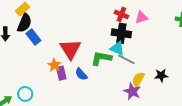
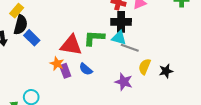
red triangle: (70, 49) -> (71, 45), turned -40
green L-shape: (101, 58) -> (94, 38), moved
black star: (161, 75) -> (166, 71), moved
purple star: (132, 91) -> (124, 82), moved

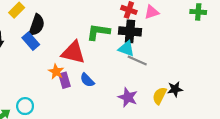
black semicircle: (21, 25) -> (37, 25), moved
green L-shape: (94, 38) -> (98, 32), moved
yellow semicircle: (145, 67) -> (159, 96), moved

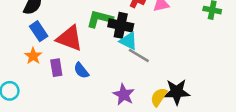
black cross: (130, 31) -> (121, 25), moved
blue rectangle: (31, 41) -> (39, 31), moved
orange star: (56, 72) -> (33, 56), moved
black star: (175, 89) -> (177, 92), size x1.5

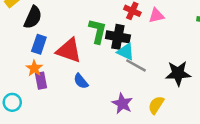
green L-shape: (100, 19) -> (98, 31), turned 90
blue rectangle: (39, 31) -> (39, 44), turned 54
purple rectangle: (56, 68) -> (41, 81), moved
black star: (177, 92) -> (178, 73), moved

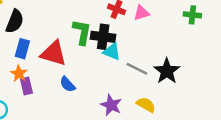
gray line: (136, 65) -> (137, 69), moved
black star: (178, 73) -> (167, 71), turned -30
yellow semicircle: (156, 105) -> (146, 105), turned 90

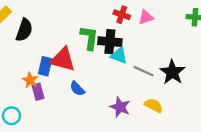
blue rectangle: (22, 49) -> (45, 66), moved

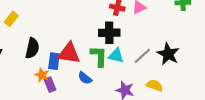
black semicircle: (24, 30) -> (32, 48), moved
green L-shape: (89, 38) -> (99, 56), moved
cyan triangle: (119, 56) -> (116, 56), moved
gray line: (144, 71) -> (142, 56), turned -60

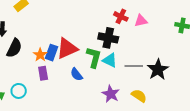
black semicircle: (32, 48) -> (14, 48), moved
red triangle: (69, 53) -> (67, 48), turned -45
gray line: (142, 56) -> (134, 66), turned 30
orange star: (42, 75) -> (40, 55), moved

